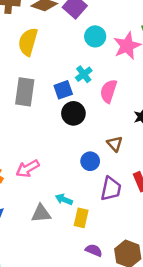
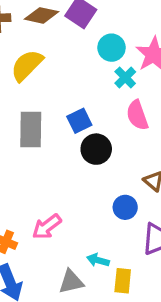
yellow semicircle: (28, 42) -> (27, 65), turned 36
cyan cross: (84, 74) -> (125, 78), moved
pink semicircle: (108, 91) -> (137, 115), turned -30

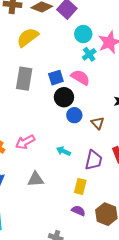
pink semicircle: (137, 115) -> (80, 77), moved, turned 132
blue circle: (125, 207) -> (74, 115), moved
cyan arrow: (98, 260) -> (63, 151), moved
yellow rectangle: (123, 281) -> (80, 186), moved

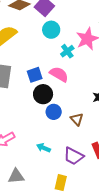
cyan circle: (83, 34) -> (51, 30), moved
purple trapezoid: (94, 160) -> (74, 156), turned 105

